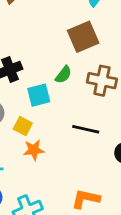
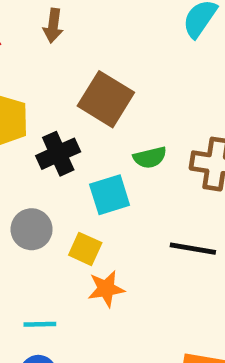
brown square: (83, 37) -> (106, 99), moved, turned -32
green semicircle: (63, 75) -> (150, 157), turned 42

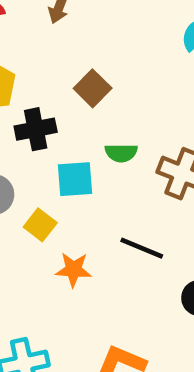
brown square: (106, 99) -> (93, 88), size x0.7
orange star: (106, 289) -> (73, 270), moved

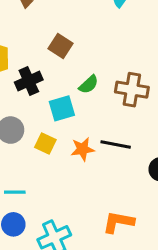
green semicircle: (121, 153) -> (89, 84), turned -30
orange star: (73, 270) -> (83, 149), moved

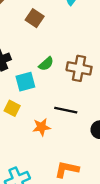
brown square: (61, 46) -> (35, 18), moved
orange star: (83, 149) -> (41, 127), moved

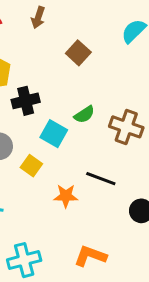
cyan square: (25, 82) -> (54, 134), turned 36

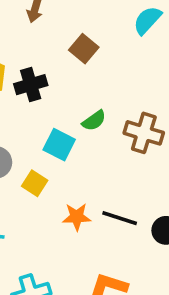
black cross: (26, 101) -> (31, 85), moved
black line: (101, 179) -> (120, 218), moved

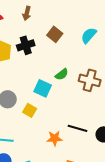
cyan semicircle: (147, 20) -> (89, 35), moved
black cross: (31, 85) -> (26, 45), moved
orange star: (77, 217) -> (55, 138), moved

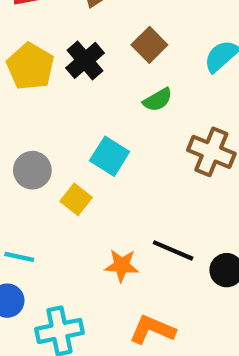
black cross: (26, 45) -> (85, 60), turned -30
green semicircle: (62, 74) -> (158, 100), moved

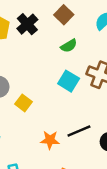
cyan square: (110, 156) -> (69, 81), moved
black line: (173, 250) -> (79, 131), turned -45

